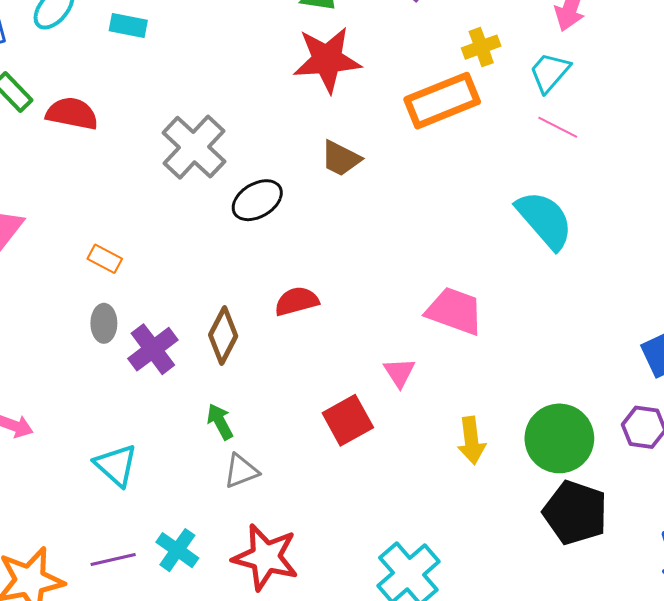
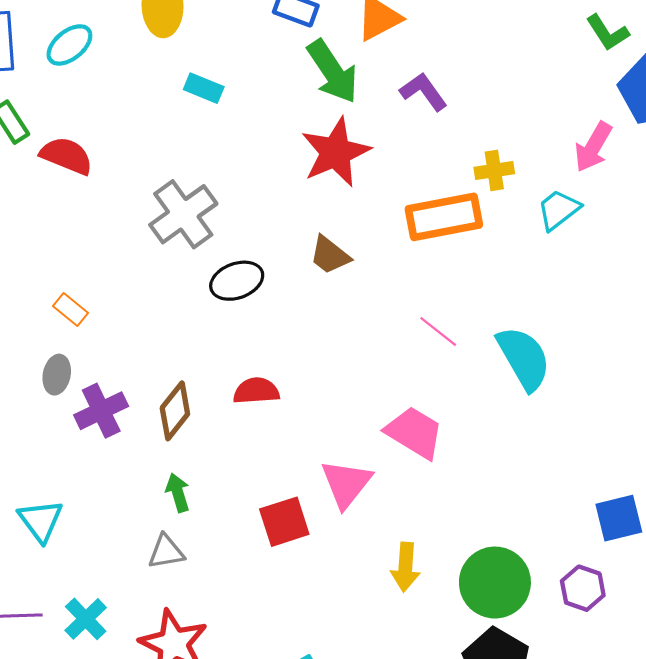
cyan rectangle: (128, 26) -> (204, 88), moved
red star: (327, 60) -> (336, 152), turned -30
pink line: (558, 127) -> (438, 332), moved
pink triangle: (399, 372) -> (346, 484), size x1.6
green arrow: (220, 422) -> (178, 493), moved

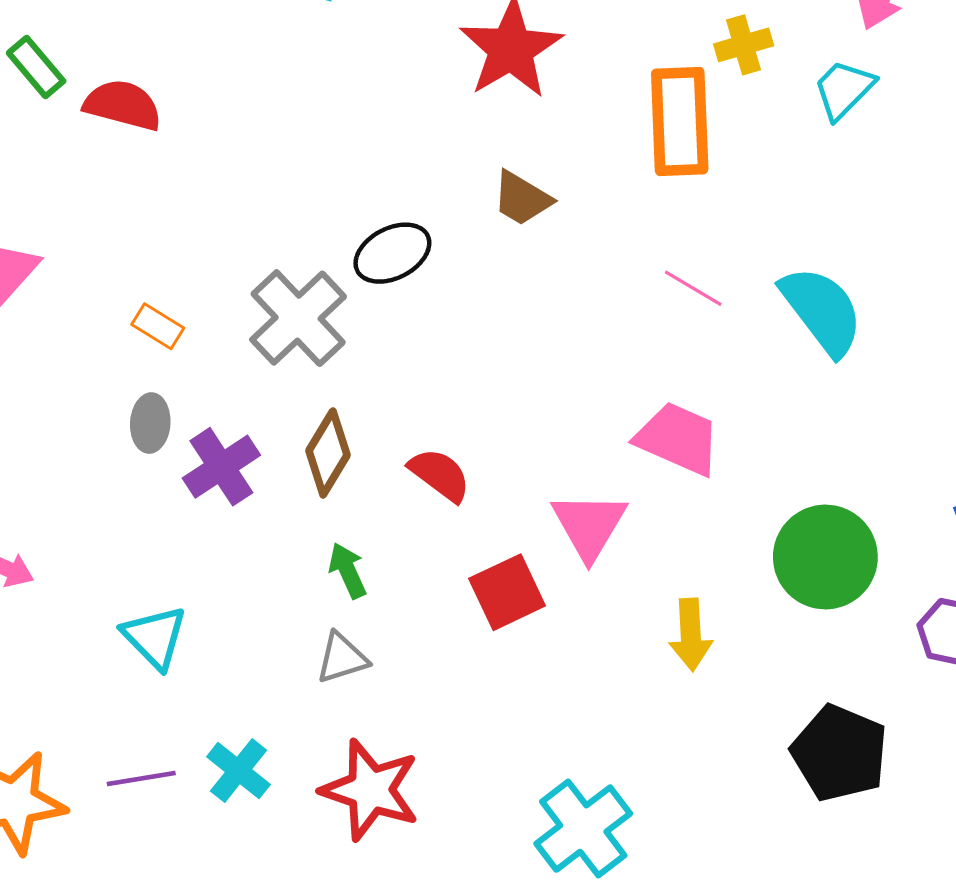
gray cross: (183, 214) -> (298, 318), moved
orange rectangle: (444, 217) -> (680, 122), turned -74
red semicircle: (256, 391) -> (440, 475), moved, turned 48
green circle: (495, 583) -> (825, 557), moved

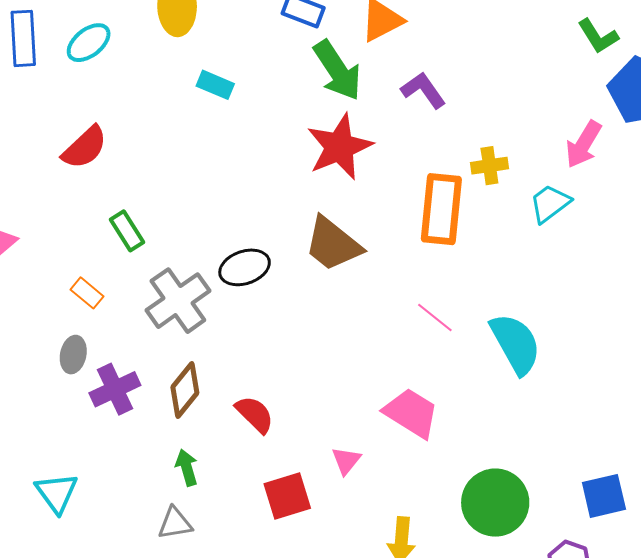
green rectangle: (36, 67) -> (127, 231), moved
red semicircle: (123, 105) -> (85, 147), turned 114
brown trapezoid: (522, 198) -> (333, 244), size x1.5
pink triangle: (589, 525) -> (346, 461), size x0.6

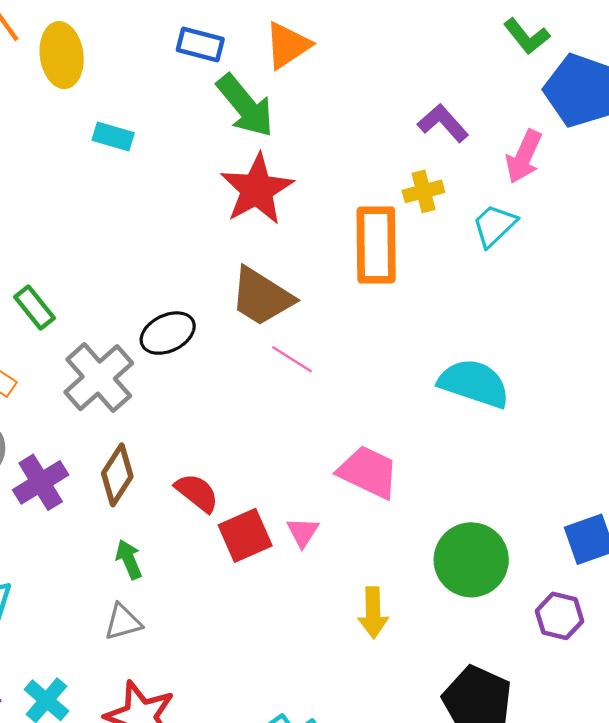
purple L-shape: (423, 90) -> (443, 123), moved
pink line: (435, 318) -> (292, 359), moved
cyan semicircle: (516, 344) -> (474, 383), turned -36
red square: (287, 496) -> (245, 535), moved

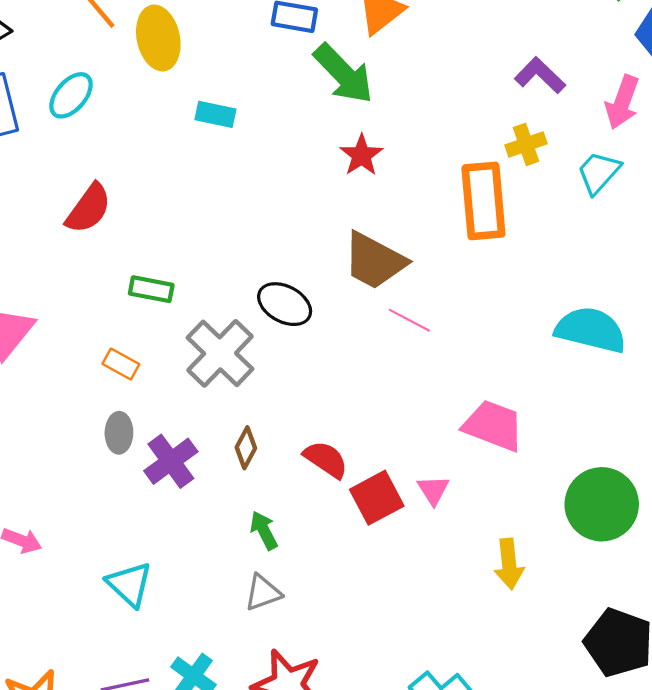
red star: (257, 189) -> (361, 155), size x0.6
green rectangle: (34, 307) -> (151, 289), turned -36
black ellipse: (168, 333) -> (285, 304), turned 58
brown diamond: (117, 475) -> (246, 448), size x0.7

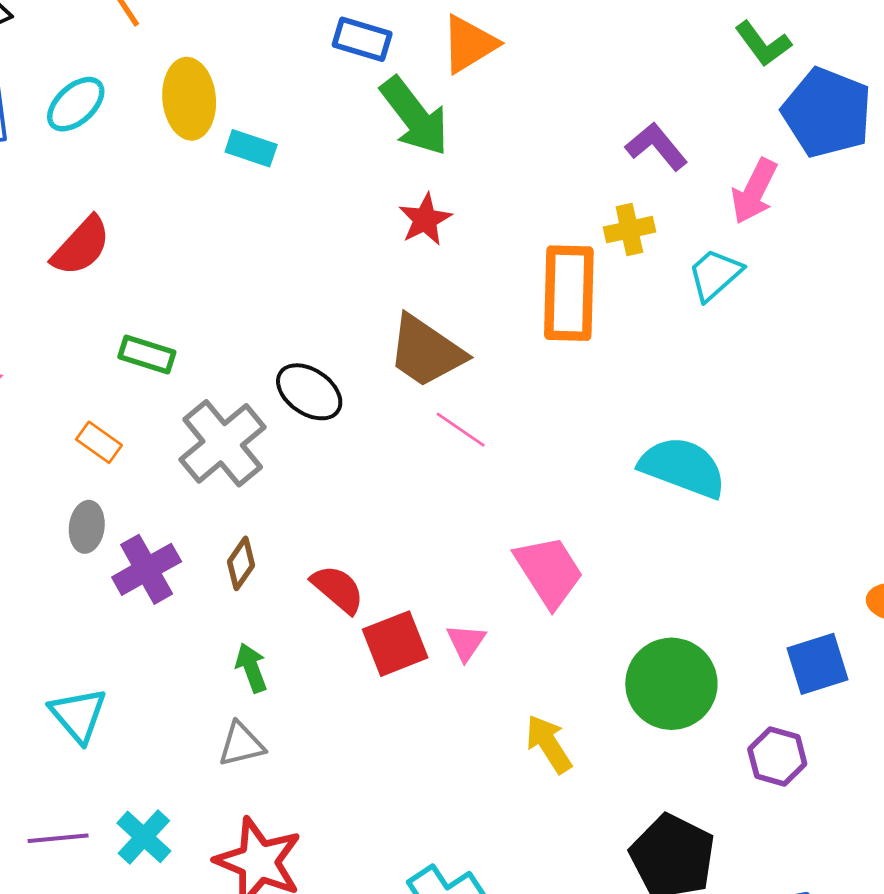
yellow ellipse: (158, 38) -> (189, 99), moved
pink trapezoid: (493, 426) -> (549, 571), turned 30
yellow arrow: (509, 564) -> (549, 744), turned 147

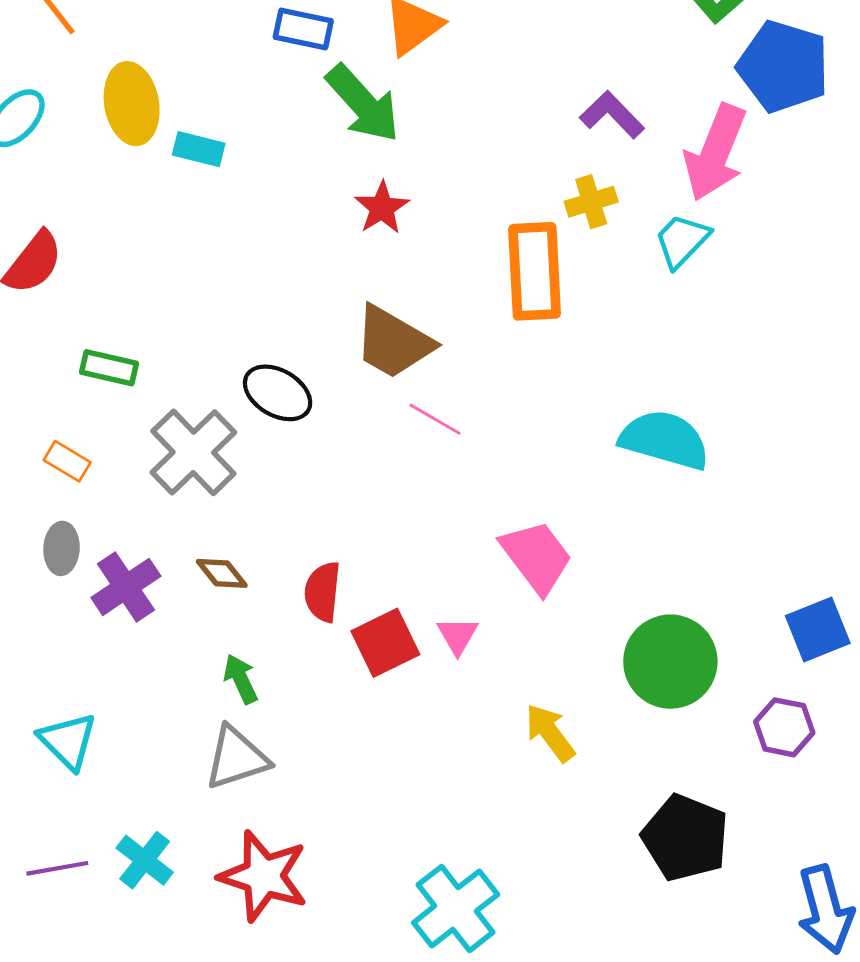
pink arrow: (754, 191) -> (715, 153), size x1.4
brown diamond: (241, 563) -> (222, 573), turned -69
red semicircle: (338, 589) -> (323, 592), turned -120
gray triangle: (241, 744) -> (237, 758), size x1.4

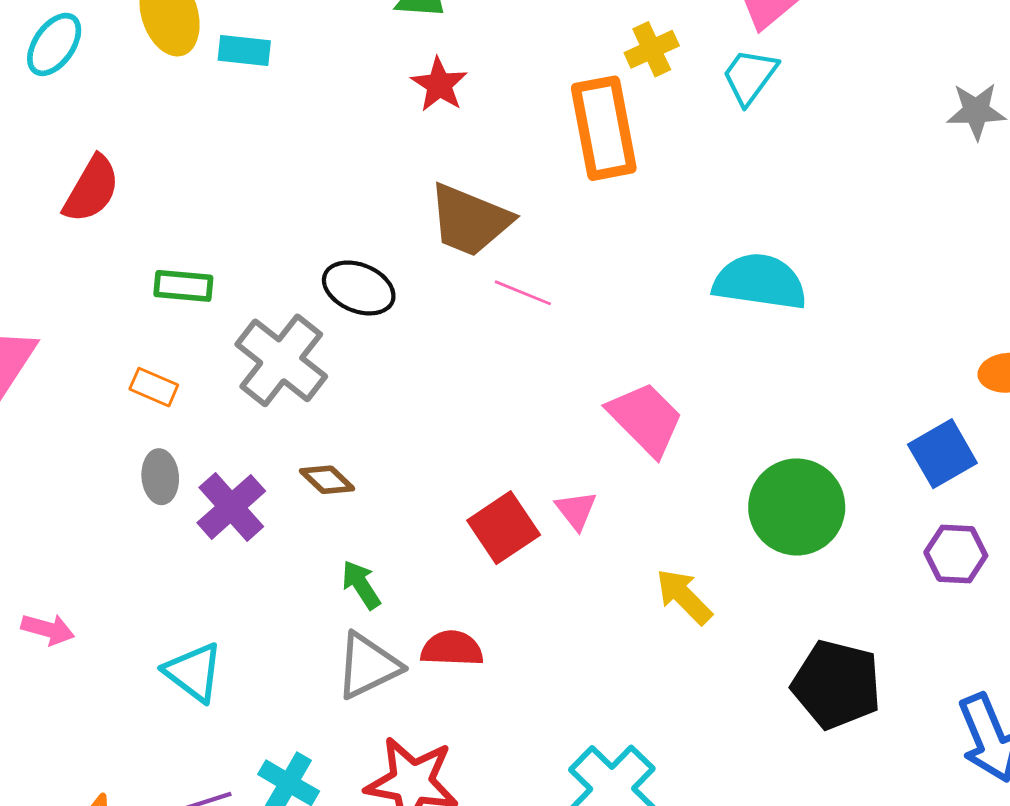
red semicircle: (323, 592) -> (452, 649), moved, turned 94
purple hexagon: (784, 727) -> (956, 554), moved

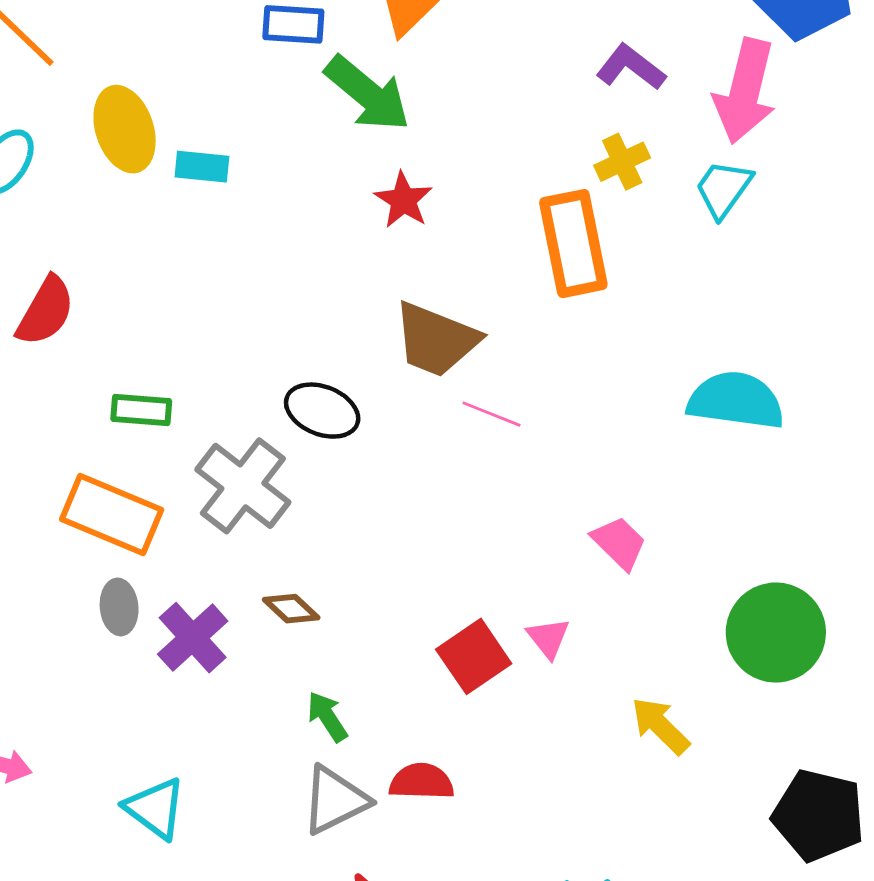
orange rectangle: (154, 387) -> (112, 515), size x2.0
pink trapezoid: (646, 419) -> (619, 543), size x0.7

